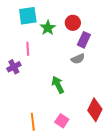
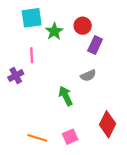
gray semicircle: (78, 59) -> (88, 76), moved
pink square: (62, 121) -> (70, 137), turned 32
orange line: (33, 122) -> (37, 138), turned -66

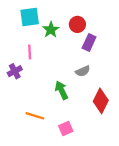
red diamond: (108, 124) -> (101, 101), moved
orange line: (37, 138) -> (35, 116), moved

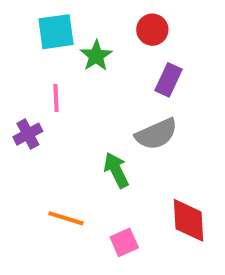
red circle: (77, 24) -> (152, 30), moved
gray semicircle: (83, 71) -> (156, 134), size x1.5
red diamond: (101, 101) -> (188, 220), moved, turned -30

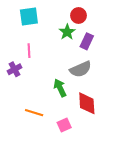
green star: (96, 56) -> (67, 32), moved
red diamond: (188, 220) -> (87, 103), moved

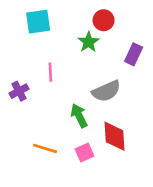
purple rectangle: (87, 41) -> (134, 54), moved
pink line: (29, 51) -> (50, 72), moved
pink square: (64, 125) -> (84, 153), moved

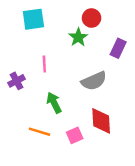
green arrow: (79, 116) -> (54, 103), moved

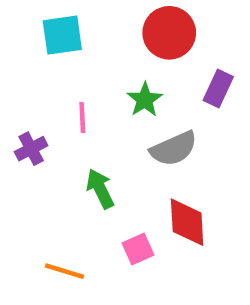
red circle: (92, 18) -> (169, 33), size x1.5
green star: (78, 37) -> (145, 100), moved
orange line: (40, 132) -> (65, 271), moved

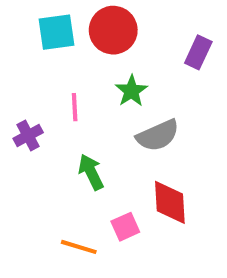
red circle: (169, 33) -> (113, 30), moved
purple rectangle: (218, 88) -> (198, 52), moved
orange line: (65, 271) -> (79, 247), moved

